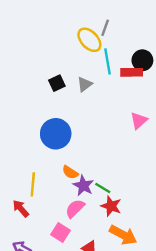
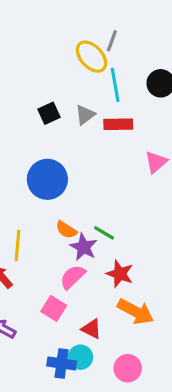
red rectangle: (132, 72) -> (118, 124), moved
green line: (103, 188) -> (104, 233), moved

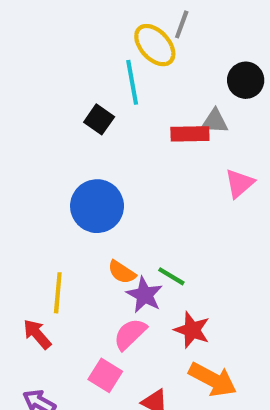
cyan line: (115, 85) -> (132, 82), moved
black square: (49, 113) -> (99, 119), turned -30
gray triangle: (85, 115) -> (215, 121), moved, turned 40

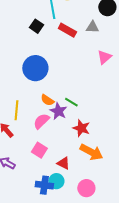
red rectangle: (190, 134) -> (67, 30), moved, turned 30
pink semicircle: (130, 334) -> (41, 121), moved

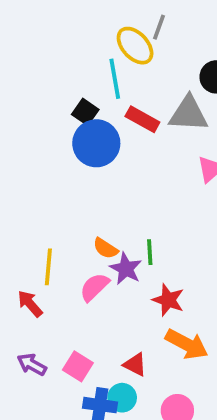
gray triangle: (92, 27) -> (188, 114), size x1.6
blue circle: (35, 68) -> (96, 143), moved
green line: (71, 102) -> (150, 252), turned 56
pink square: (39, 150) -> (78, 366), moved

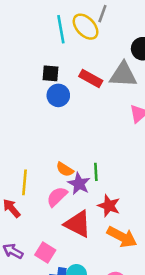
cyan line: (115, 79) -> (61, 29), moved
black square: (85, 112) -> (51, 73), turned -30
blue circle: (96, 143) -> (58, 95), size x0.7
red triangle: (135, 365) -> (78, 224), moved, size x1.6

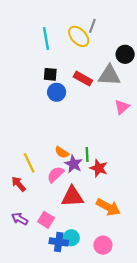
cyan line: (61, 29) -> (46, 38), moved
yellow line: (25, 182) -> (29, 163), turned -30
red star: (109, 206) -> (99, 168), moved
red triangle: (78, 224) -> (72, 197), turned -30

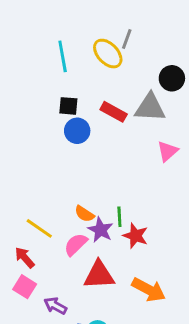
yellow line: (29, 163) -> (39, 228), turned -30
purple arrow: (20, 219) -> (55, 306), moved
pink square: (46, 220) -> (25, 287), moved

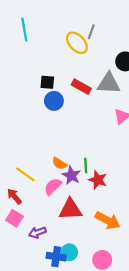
cyan line: (63, 56) -> (24, 30), moved
purple arrow: (55, 306) -> (37, 232), turned -49

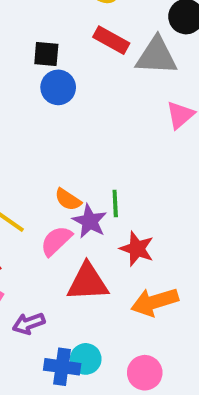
red rectangle: (81, 87) -> (111, 40), moved
red star: (98, 180) -> (137, 249), moved
orange arrow: (108, 220) -> (155, 302), turned 135

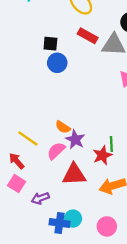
green line: (115, 203) -> (111, 144), moved
red star: (137, 249) -> (102, 155), turned 30

